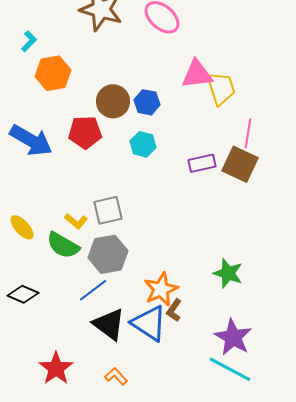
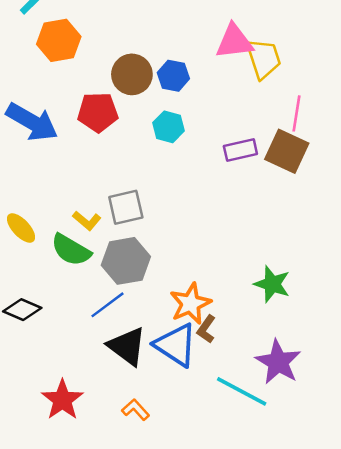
cyan line: (230, 369) -> (242, 391), moved

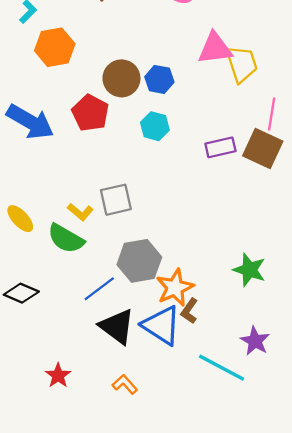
red pentagon: (98, 112) -> (90, 113), turned 30
gray hexagon: (126, 261) -> (139, 261), moved
purple star: (278, 362) -> (255, 341), size x0.7
red star: (62, 400) -> (58, 375), size x0.7

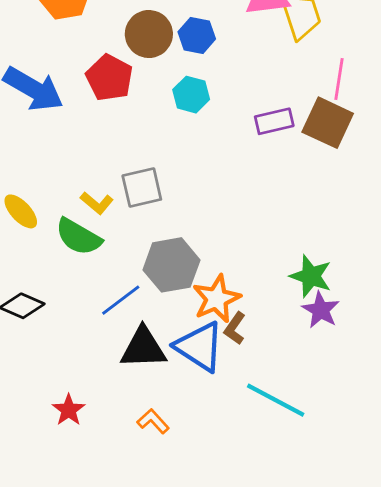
black triangle: (117, 327) -> (143, 348), turned -39
purple star: (255, 341) -> (321, 310), moved

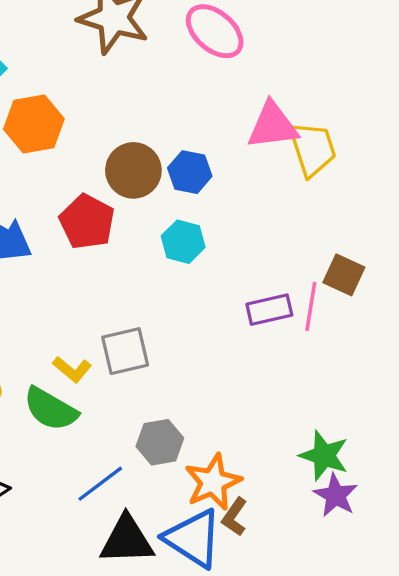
pink line: (339, 79) -> (311, 306), moved
purple rectangle: (274, 121) -> (269, 310), moved
brown square: (328, 123) -> (344, 275), size x0.7
gray hexagon: (171, 265) -> (160, 442), size x0.7

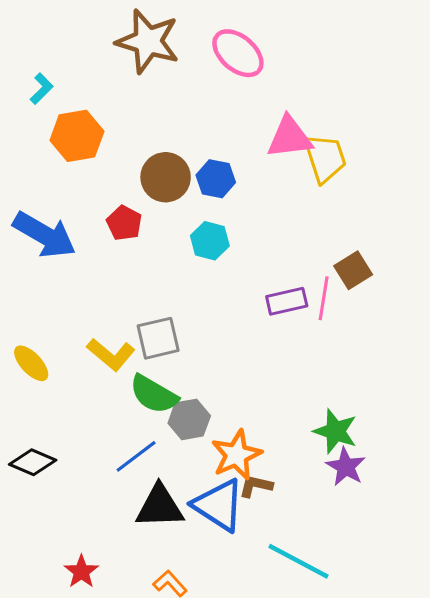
red pentagon: (87, 222) -> (124, 223), size x0.7
brown square: (344, 275) -> (353, 270), turned 33
yellow L-shape: (72, 369) -> (111, 354), size x1.4
green semicircle: (51, 409) -> (154, 394), moved
brown L-shape: (235, 517) -> (256, 486), turned 68

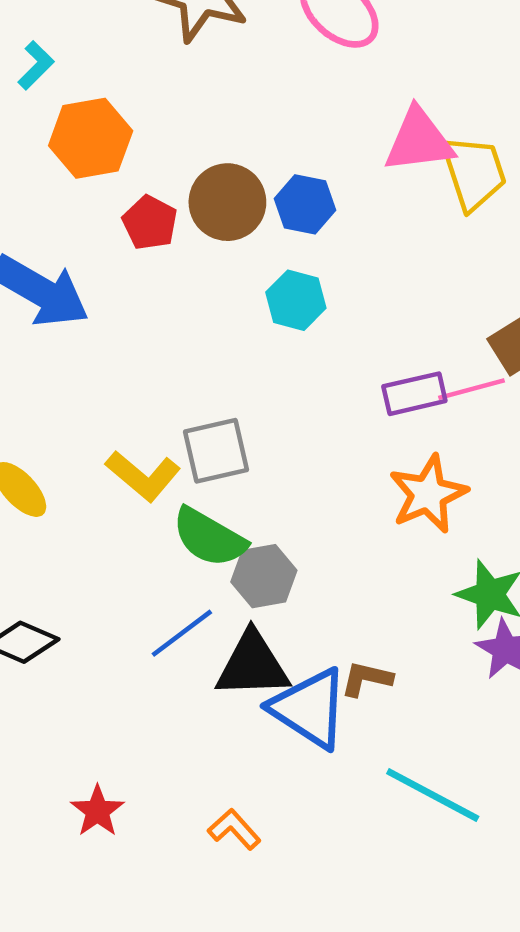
red pentagon: (124, 223) -> (150, 223), moved
pink line: (324, 298) -> (471, 389), turned 66
orange star: (236, 455) -> (428, 494), moved
black triangle: (160, 507) -> (253, 665), moved

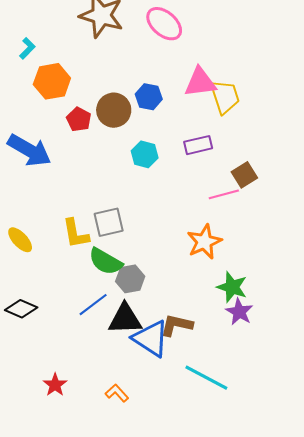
blue hexagon: (305, 204) -> (149, 97), moved
purple rectangle: (414, 394) -> (198, 145), moved
yellow L-shape: (143, 476) -> (76, 234), turned 40
brown L-shape: (367, 679) -> (177, 325), size x1.4

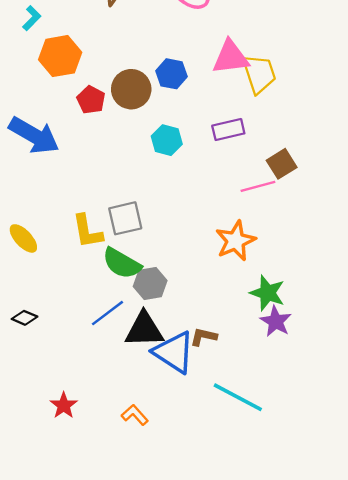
black diamond: (21, 309) -> (25, 318), size x0.7
brown L-shape: (177, 325) -> (203, 337), size x0.7

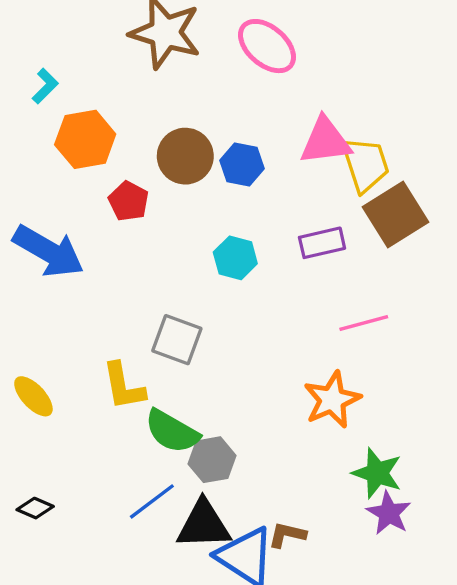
brown circle: (131, 89) -> (185, 156), moved
brown square: (282, 164) -> (395, 214), moved, size x1.5
gray square: (125, 218) -> (177, 340), moved, turned 33

